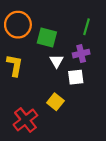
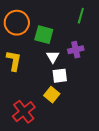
green line: (86, 27) -> (81, 16), moved
white square: (76, 77) -> (60, 76), moved

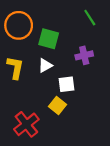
green line: (81, 16) -> (90, 18), turned -49
white triangle: (53, 57) -> (45, 65), moved, turned 32

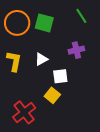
green square: (49, 39) -> (44, 23), moved

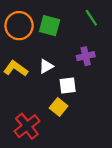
yellow L-shape: (14, 61) -> (16, 69), turned -65

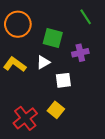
green square: (50, 26) -> (53, 38), moved
yellow square: (59, 107) -> (56, 110), moved

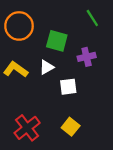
yellow square: (56, 110) -> (71, 127), moved

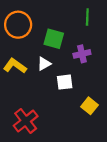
green line: (92, 18) -> (87, 17), turned 35
yellow square: (71, 127) -> (89, 106), moved

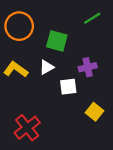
green line: (87, 17) -> (92, 18), turned 56
purple cross: (82, 54) -> (88, 67), moved

